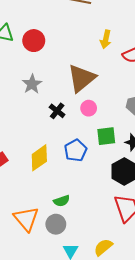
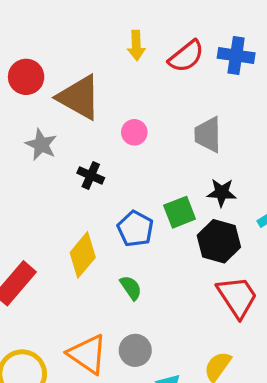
brown triangle: (82, 78) -> (79, 97), moved, turned -36
pink circle: (89, 108) -> (134, 132), moved
green square: (106, 136) -> (180, 212), moved
green semicircle: (62, 201) -> (131, 288), moved, turned -91

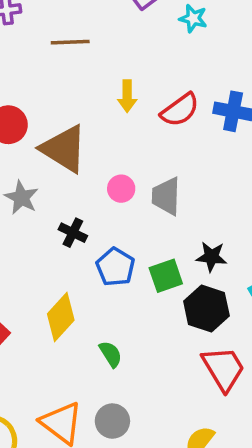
gray trapezoid: (208, 135) -> (166, 196), moved
blue pentagon: (135, 229) -> (115, 267), moved

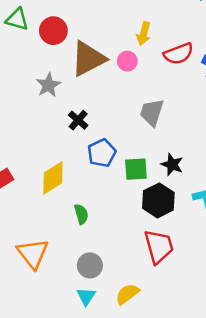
brown triangle: (64, 149) -> (88, 59), turned 45
pink circle: (121, 189) -> (127, 61), moved
gray circle: (112, 421) -> (90, 265), moved

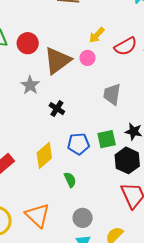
yellow arrow: (144, 34) -> (97, 35), turned 36
blue pentagon: (102, 153) -> (78, 144), moved, turned 30

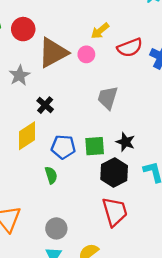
yellow diamond: (44, 155) -> (27, 136), moved
green semicircle: (70, 180) -> (51, 175), moved

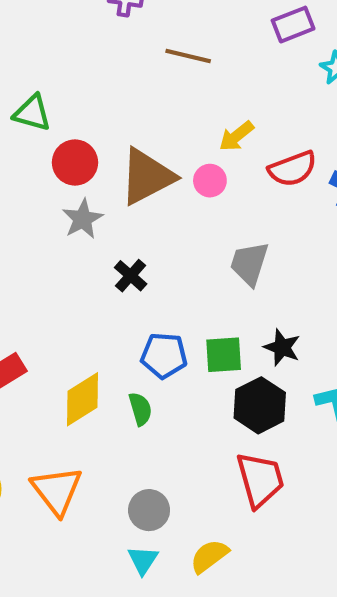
red circle: (23, 29) -> (75, 162), moved
yellow diamond: (27, 136) -> (82, 399), moved

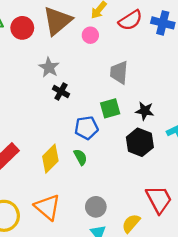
red circle: (75, 162) -> (22, 28), moved
brown triangle: (147, 177) -> (57, 21), moved
gray star: (83, 219) -> (49, 67), moved
green square: (224, 355) -> (110, 108), moved
red trapezoid: (260, 480) -> (159, 199), moved

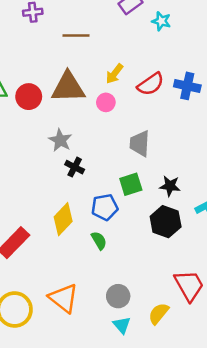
brown triangle: (57, 21) -> (68, 87), turned 40
yellow diamond: (50, 159) -> (63, 219), moved

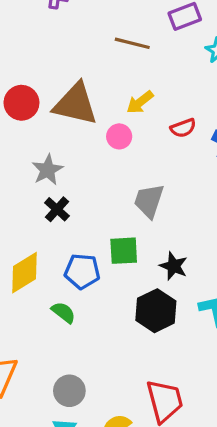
brown line: (76, 35) -> (132, 43), moved
red semicircle: (151, 84) -> (183, 128), size x0.7
green semicircle: (99, 240) -> (63, 312), turned -36

